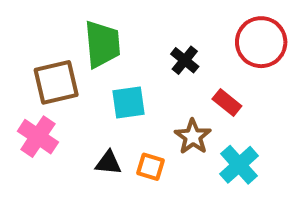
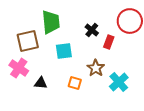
red rectangle: (227, 102) -> (109, 42), moved, turned 72
black triangle: (108, 163) -> (41, 83), moved

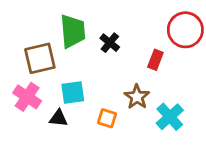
black cross: (92, 30) -> (110, 43), moved
cyan square: (64, 51) -> (73, 93), moved

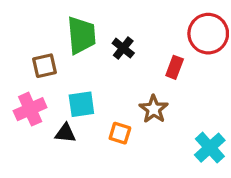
brown square: (40, 58) -> (45, 66), size x0.7
pink cross: (27, 97) -> (30, 109), turned 32
cyan cross: (170, 117) -> (210, 148), moved

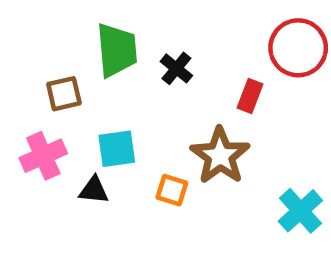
brown star: (154, 109) -> (220, 156), size x1.4

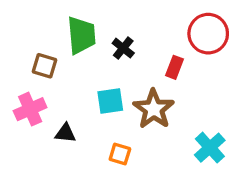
brown square: (64, 94) -> (45, 66), turned 30
cyan square: (117, 149) -> (110, 101), moved
orange square: (172, 190) -> (120, 154), moved

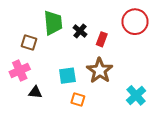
red rectangle: (175, 67) -> (102, 39), moved
cyan square: (110, 101) -> (67, 76), moved
black triangle: (65, 133) -> (35, 92), moved

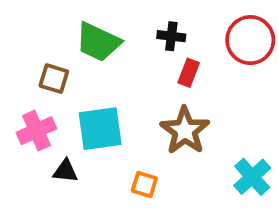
green trapezoid: (53, 23) -> (98, 42), turned 120
black cross: (80, 31) -> (171, 36), moved, turned -32
cyan square: (67, 76) -> (100, 129), moved, size x1.4

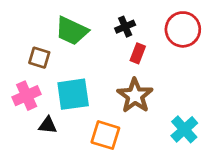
black cross: (171, 36) -> (125, 27), turned -30
orange square: (144, 185) -> (105, 135), size x1.5

